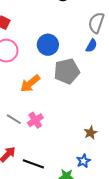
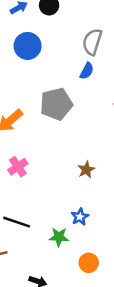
blue circle: (48, 45) -> (28, 46), moved
brown star: (91, 133) -> (86, 170), moved

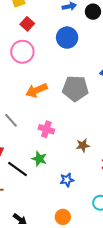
pink cross: (18, 167) -> (46, 129), moved, turned 35
green star: (59, 237) -> (39, 159), moved

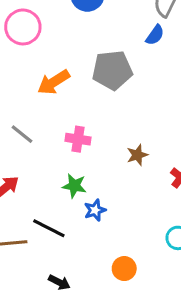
black line: (18, 169) -> (49, 228), moved
blue star: (67, 180) -> (95, 210), moved

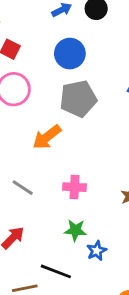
gray pentagon: (112, 70) -> (78, 99), moved

